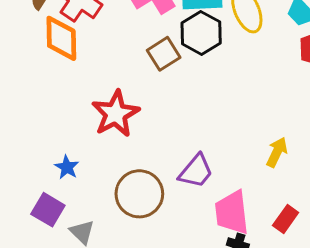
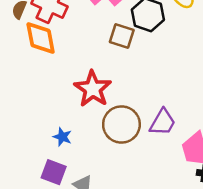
brown square: (164, 54) -> (122, 36), turned -30
brown circle: (139, 194) -> (121, 124), moved

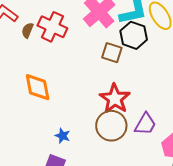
orange diamond: (41, 38) -> (38, 87), moved
red star: (93, 89) -> (115, 99), moved

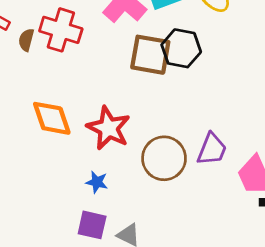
black hexagon: (134, 35) -> (181, 48), moved
brown square: (112, 53) -> (150, 55), size x1.4
red star: (115, 99) -> (108, 128), moved

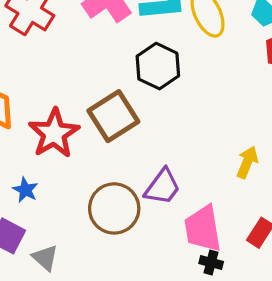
brown square: (150, 55) -> (113, 116), moved, turned 33
brown circle: (164, 158) -> (114, 208), moved

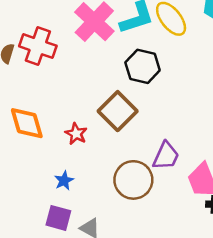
red star: (54, 133) -> (76, 134), size x0.6
blue star: (25, 190) -> (64, 181), turned 30

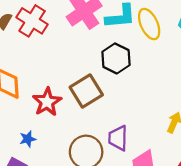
red star: (76, 134) -> (47, 102), size x1.5
purple trapezoid: (166, 156) -> (118, 138), turned 144

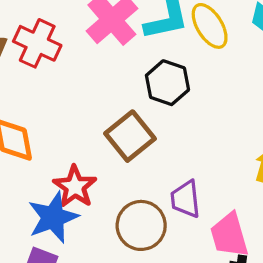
red star: (47, 102) -> (75, 187), moved
blue star: (28, 139) -> (53, 217), size x2.0

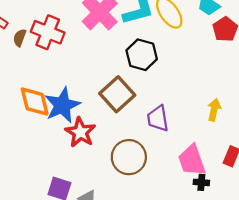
purple trapezoid: (185, 199) -> (158, 118), moved
blue star: (53, 217) -> (62, 105), moved

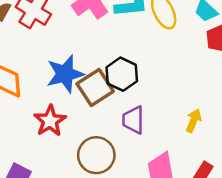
black hexagon: (142, 55) -> (122, 74), moved
blue star: (62, 105) -> (65, 74), moved

